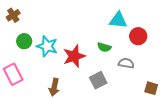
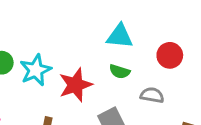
cyan triangle: (118, 20) -> (120, 36), moved
cyan star: (47, 46) -> (36, 70), turned 30

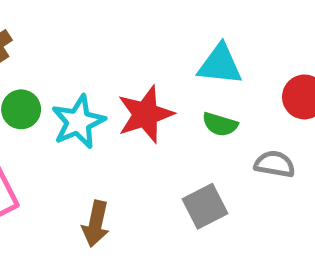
red star: (75, 85) -> (145, 114), moved

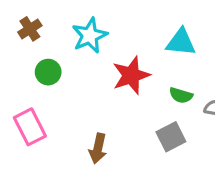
cyan star: (78, 122) -> (90, 36), moved
green semicircle: (220, 124) -> (181, 95), moved

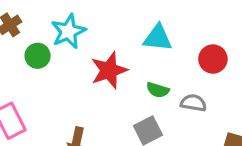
green circle: (48, 72) -> (38, 56), moved

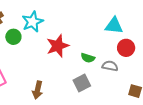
cyan triangle: (158, 38) -> (114, 26), moved
red circle: (213, 59) -> (126, 48), moved

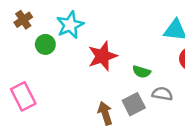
gray semicircle: (110, 66) -> (162, 94), moved
brown arrow: (38, 90) -> (105, 113), moved, turned 150

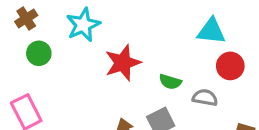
green circle: (45, 44) -> (39, 53), moved
gray semicircle: (162, 94) -> (205, 98), moved

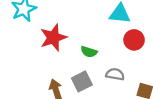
gray semicircle: (205, 98) -> (115, 74), moved

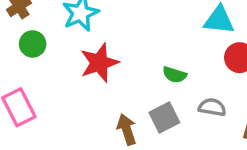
red star: (53, 38) -> (99, 63), moved

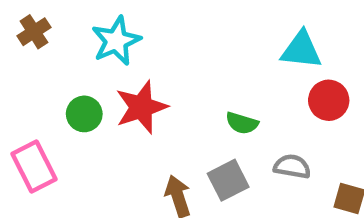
green circle: (33, 44) -> (84, 114), moved

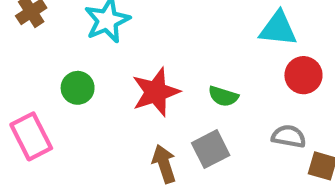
red star: (141, 107) -> (156, 92), moved
gray semicircle: (292, 167) -> (289, 136), moved

